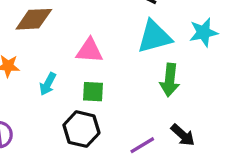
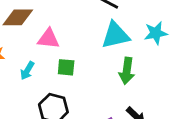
pink triangle: (89, 51) -> (48, 39), moved
green square: (93, 92) -> (66, 67), moved

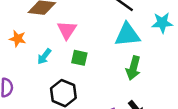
cyan star: (156, 33) -> (162, 23), moved
pink triangle: (48, 39) -> (67, 30), turned 50

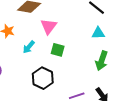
cyan triangle: (127, 35) -> (98, 33), size x0.6

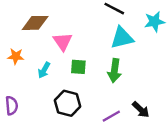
cyan triangle: (98, 33) -> (122, 38), size x1.5
green arrow: (102, 61) -> (114, 71), moved

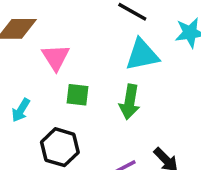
cyan arrow: (44, 70) -> (21, 110), moved

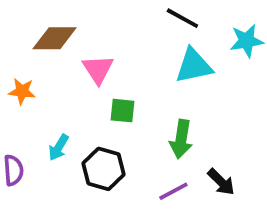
green arrow: (130, 102) -> (181, 139), moved
cyan arrow: (21, 110) -> (59, 147), moved

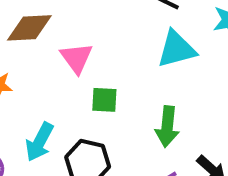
cyan arrow: (59, 147) -> (40, 142), size x1.4

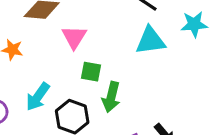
green arrow: (167, 127) -> (111, 97), moved

